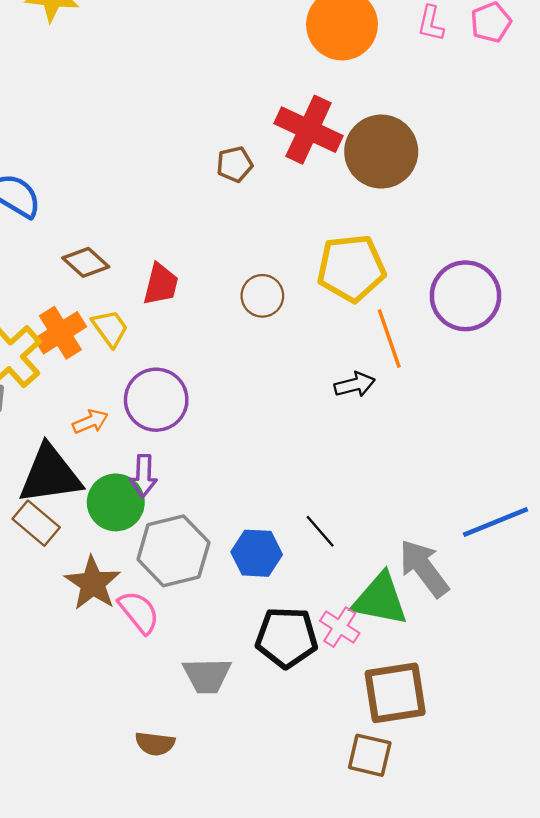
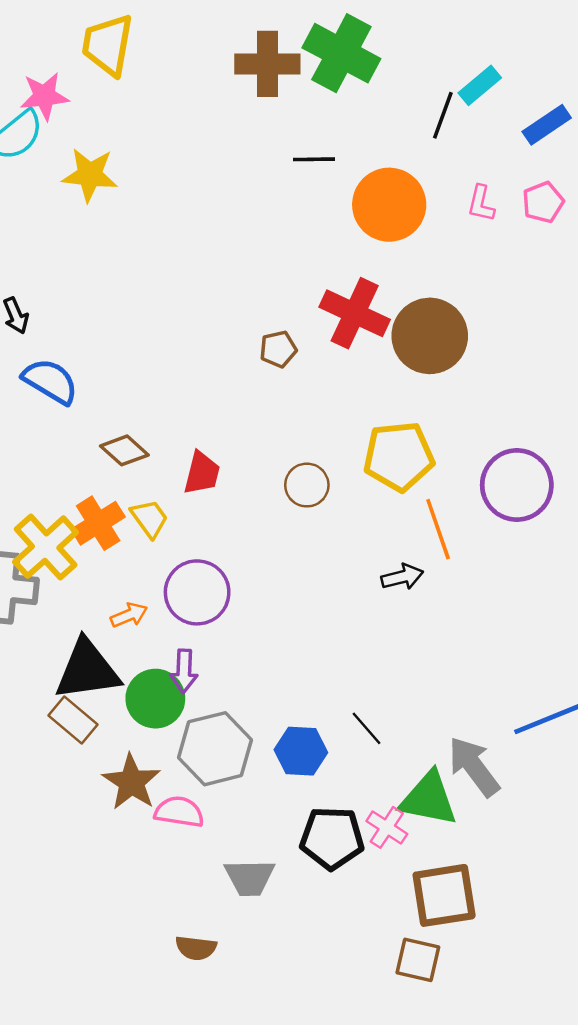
pink semicircle: (139, 612) -> (179, 812), turned -42

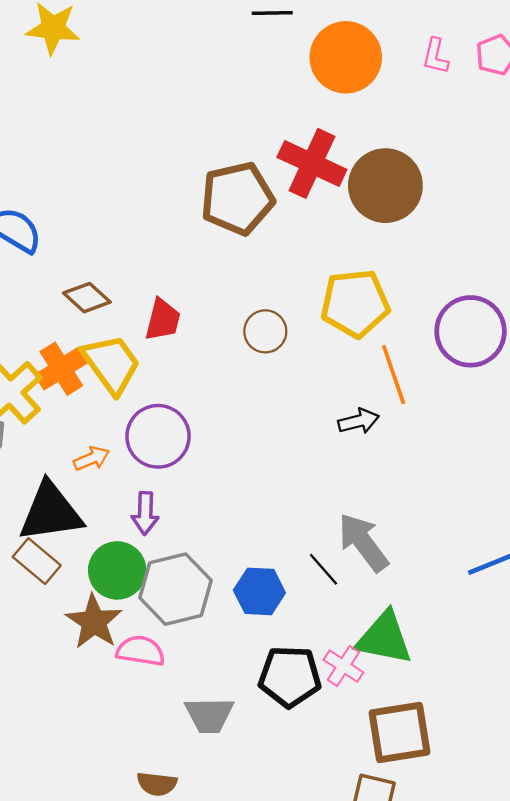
brown pentagon: (278, 349) -> (237, 198), size x2.0
yellow trapezoid: (149, 518) -> (111, 364), size x1.6
green circle: (155, 699) -> (117, 570), moved
gray arrow: (474, 767) -> (363, 542), moved

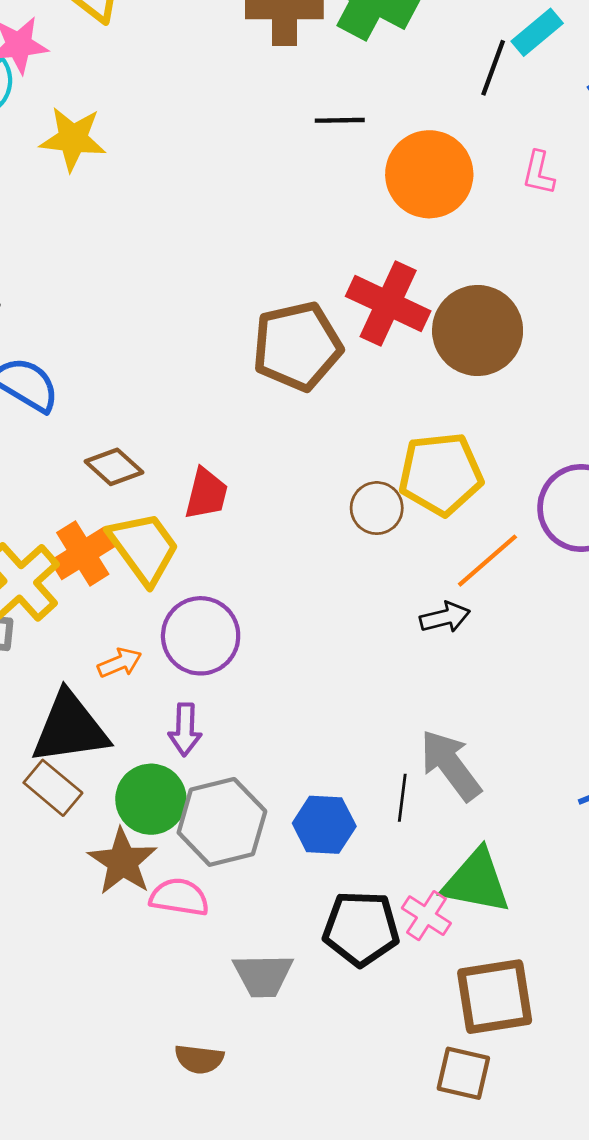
brown circle: (265, 331) -> (377, 508), moved
orange line: (394, 375) -> (487, 561), turned 68
black line: (324, 569) -> (402, 798), turned 48

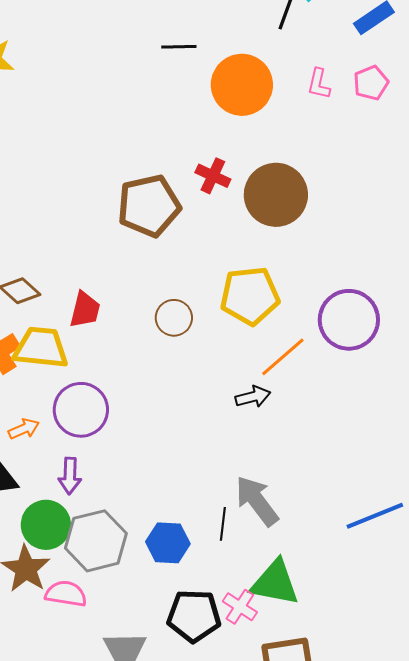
red cross: (388, 304) -> (213, 176), size x0.6
brown circle: (377, 508) -> (174, 318), moved
yellow trapezoid: (144, 548) -> (41, 348), turned -48

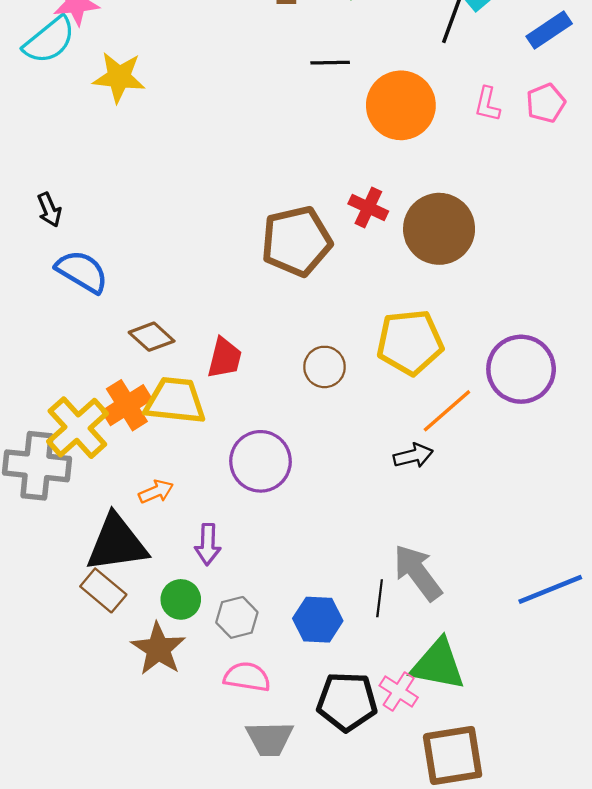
purple circle: (81, 410) -> (261, 461), moved
green circle: (46, 525) -> (181, 599), size x0.7
gray hexagon: (96, 541) -> (237, 617), size x0.6
pink semicircle: (66, 594) -> (247, 677), moved

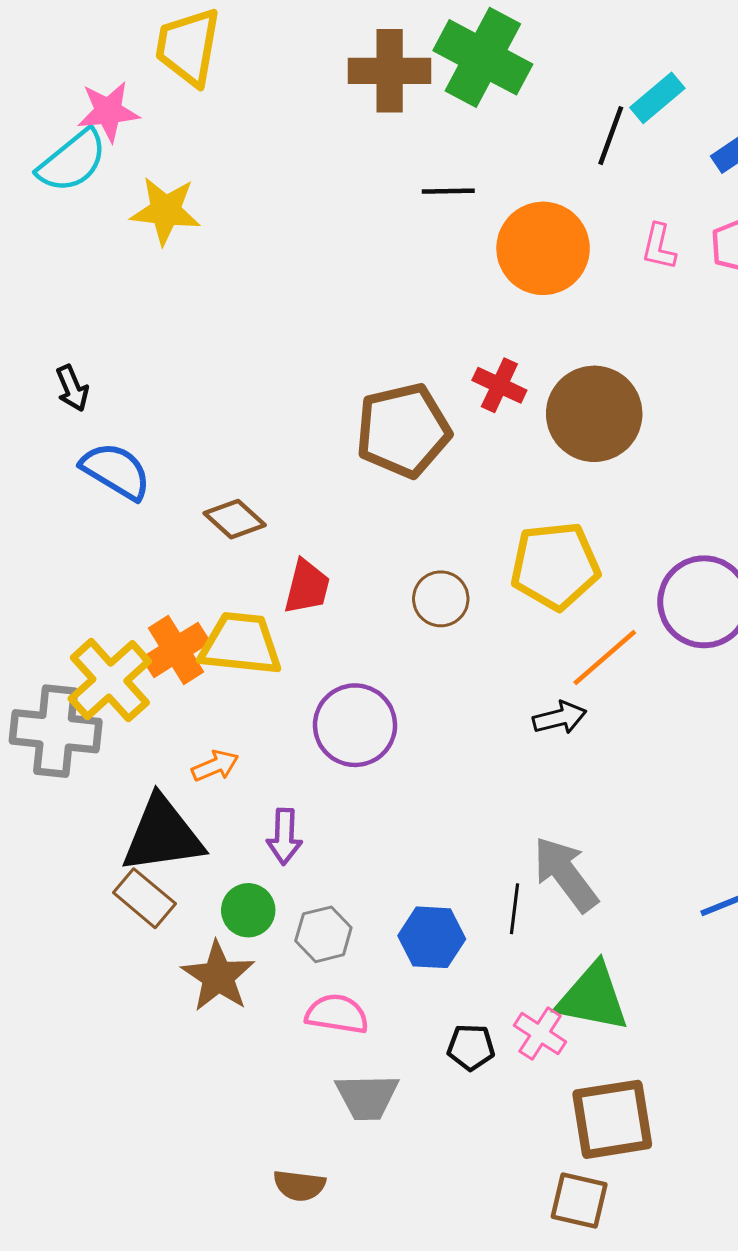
brown diamond: (152, 337) -> (235, 519), moved
black pentagon: (347, 702) -> (471, 1047), size x0.6

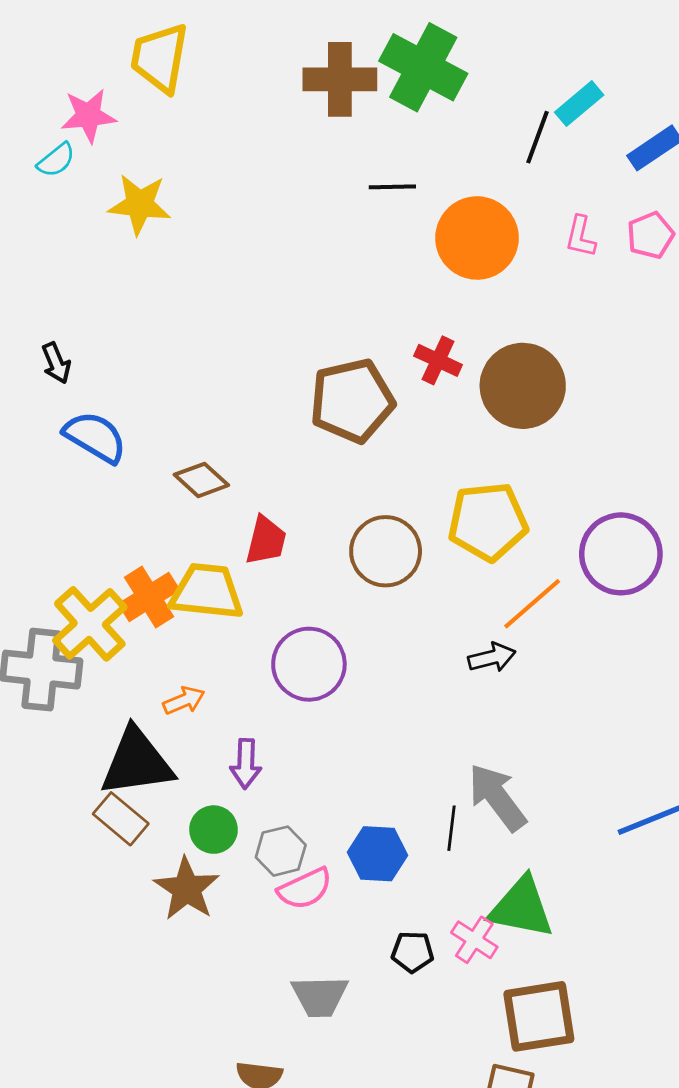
cyan semicircle: (72, 161) -> (56, 160), size x0.6
brown circle: (441, 599) -> (386, 551), size x1.4
pink semicircle: (337, 1014) -> (305, 889), moved, turned 146

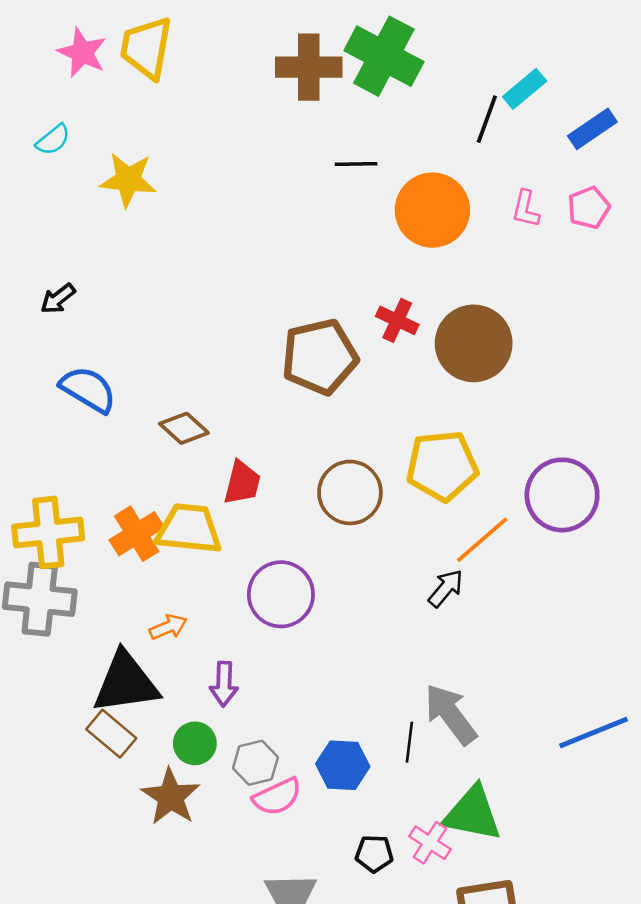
pink star: (88, 116) -> (82, 53), moved, turned 30
black arrow: (56, 363) -> (58, 299), moved, turned 75
yellow cross: (90, 624) -> (48, 532), moved, turned 36
black arrow: (492, 657) -> (446, 588), turned -36

